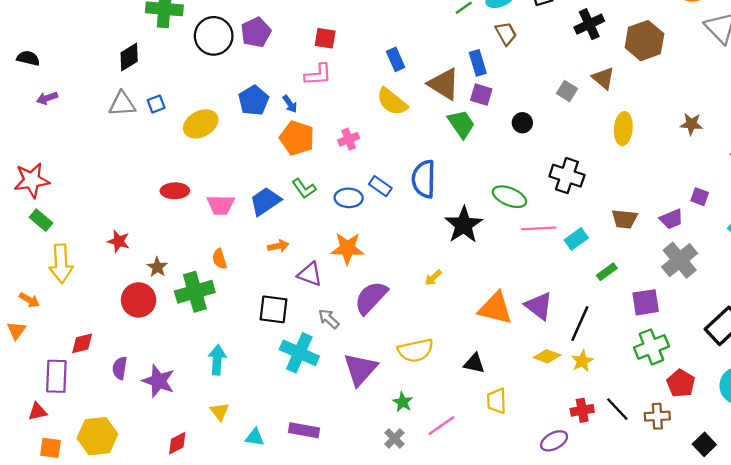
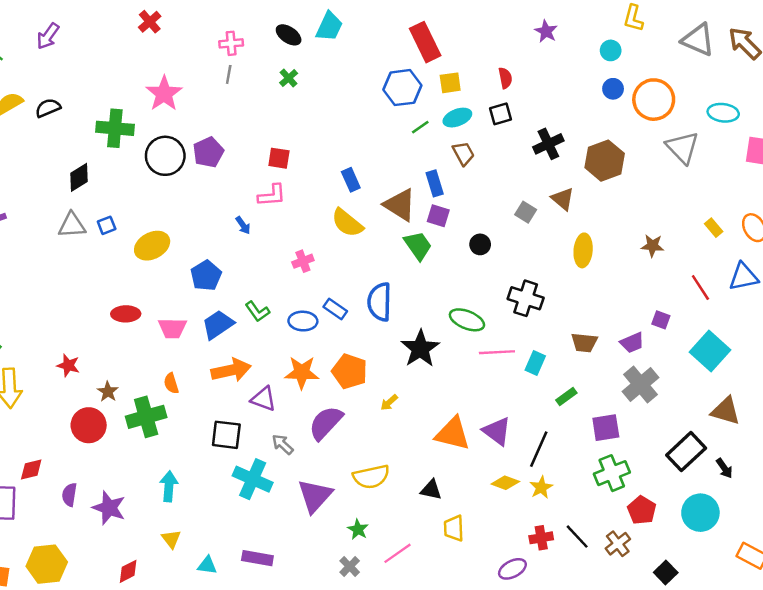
blue pentagon: (254, 100) -> (206, 276), moved
orange pentagon: (297, 138) -> (350, 371), moved
cyan rectangle: (576, 239) -> (535, 363), turned -30
orange arrow: (278, 246) -> (231, 370), size x1.8
brown cross: (657, 416) -> (618, 544), turned -35

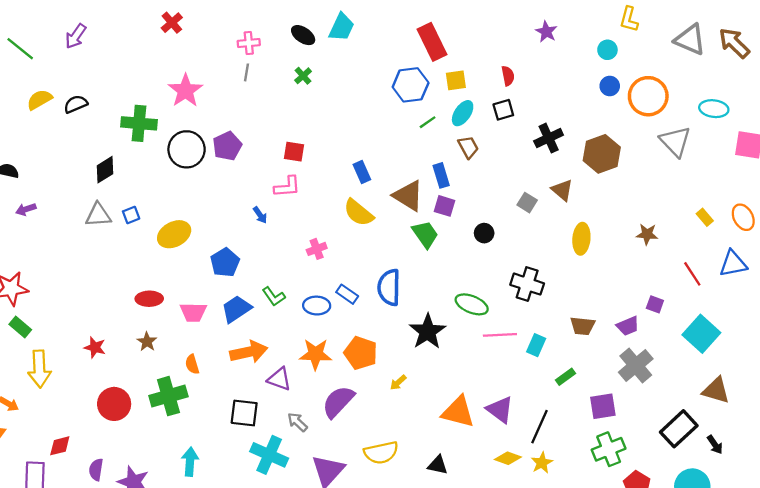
cyan ellipse: (457, 118) -> (463, 113), turned -35
brown star: (108, 392) -> (147, 342), moved

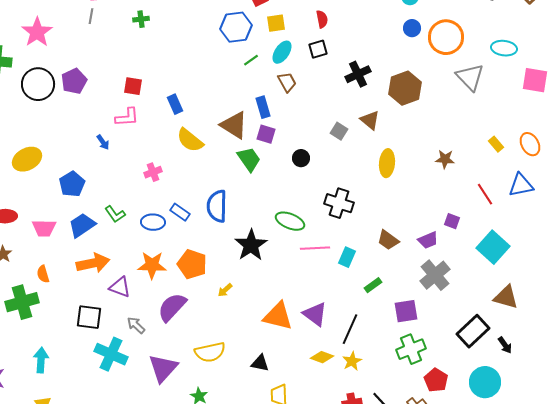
green cross: (303, 76) -> (141, 19), turned 35
blue rectangle: (362, 172) -> (175, 104), moved
brown trapezoid: (583, 326) -> (388, 240), turned 30

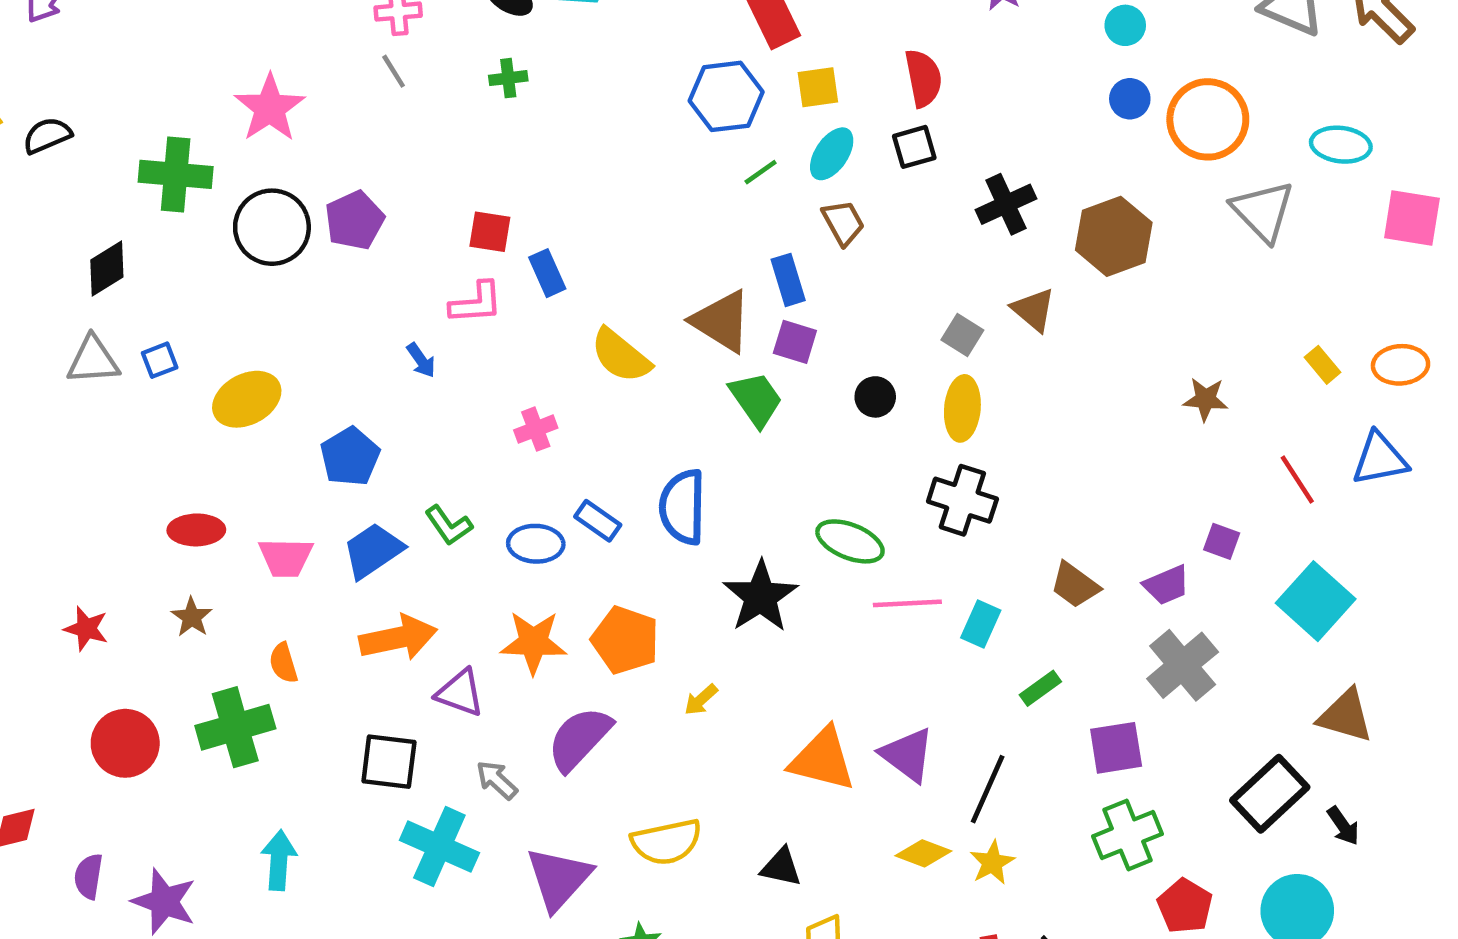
gray line: (91, 16) -> (394, 71), turned -42
red semicircle: (322, 19) -> (923, 78), size x1.4
blue rectangle: (175, 104) -> (547, 273), moved
orange ellipse: (530, 144) -> (1400, 365), turned -65
yellow ellipse: (387, 163) -> (962, 408), moved

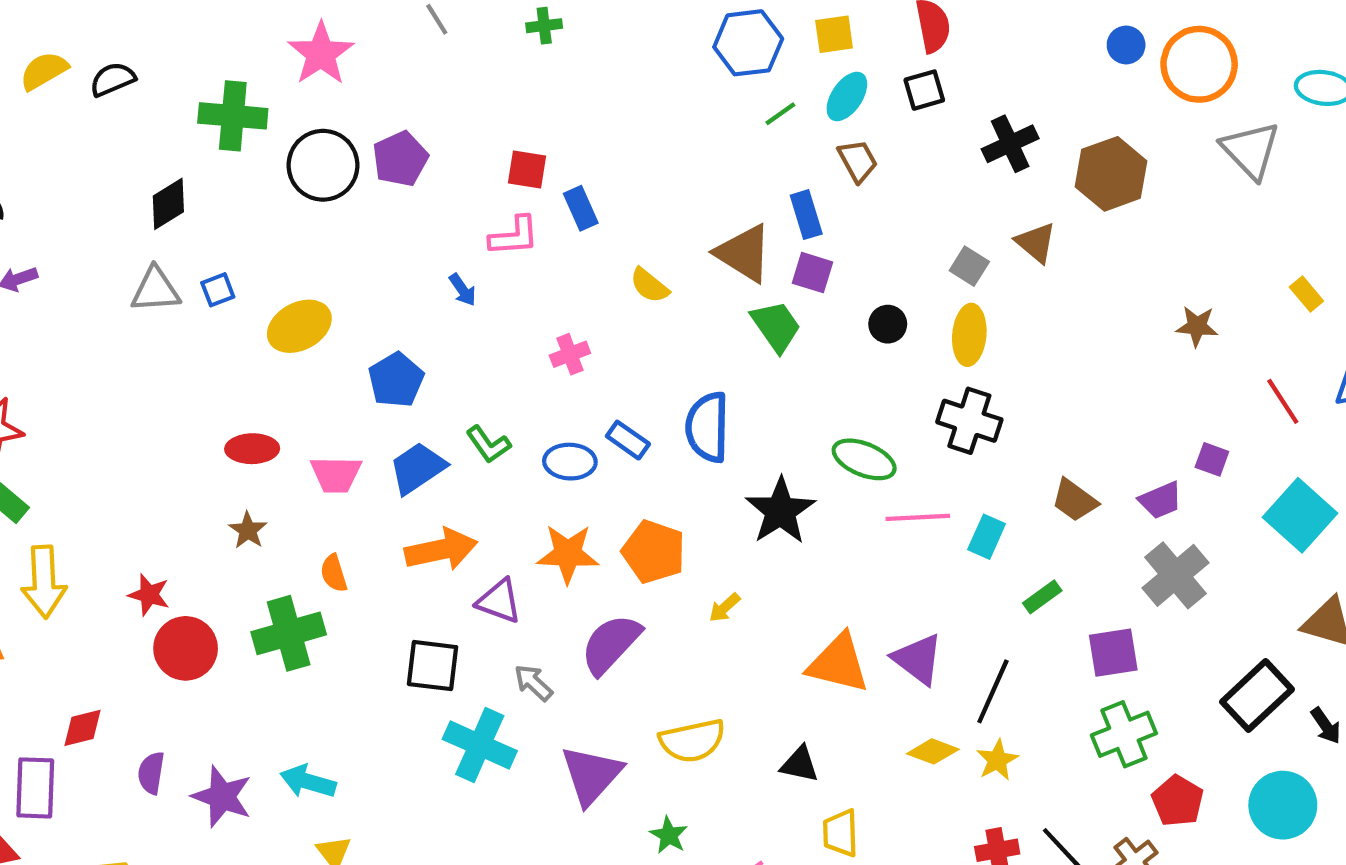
yellow semicircle: (621, 356) -> (649, 285), size x0.7
red star: (86, 629) -> (149, 595), moved
cyan arrow: (279, 860) -> (308, 782), moved, turned -78

